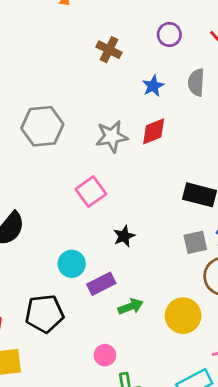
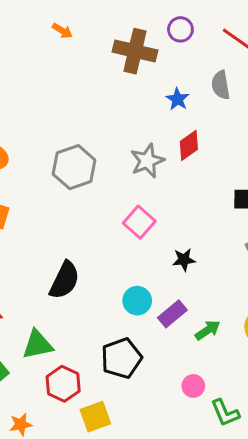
purple circle: (169, 35) -> (180, 29), moved
brown cross: (109, 50) -> (135, 51), moved, size x1.6
black star: (124, 236) -> (184, 260), turned 30

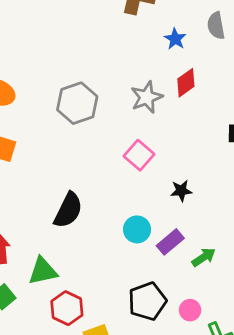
black pentagon: (121, 358) -> (147, 301), moved

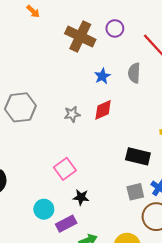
gray star: (147, 97) -> (72, 114), size x0.7
pink square: (139, 155) -> (65, 169), moved
black star: (181, 191) -> (81, 197), moved

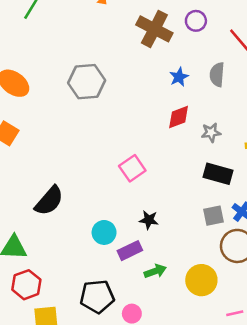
gray hexagon: (20, 107) -> (87, 82), moved
gray star: (72, 114) -> (211, 132), moved
pink square: (65, 169) -> (132, 168), moved

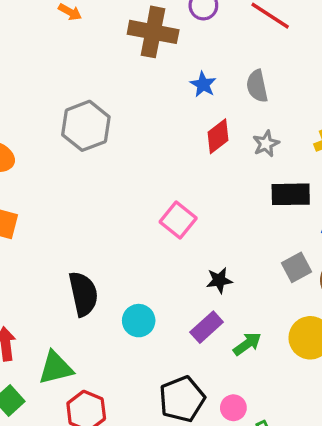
gray semicircle: (217, 75) -> (257, 86), moved
black semicircle: (49, 201) -> (83, 294), turned -36
gray square: (213, 216) -> (296, 267), moved
cyan circle: (104, 232) -> (139, 321), moved

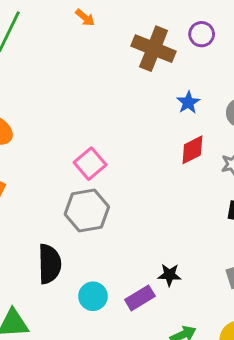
gray hexagon: (86, 126) -> (87, 211), moved
pink square: (178, 220) -> (90, 164), moved
purple rectangle: (207, 327) -> (140, 298), moved

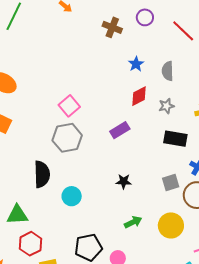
brown cross: (154, 49) -> (112, 27), size x0.7
purple rectangle: (140, 298) -> (120, 130), moved

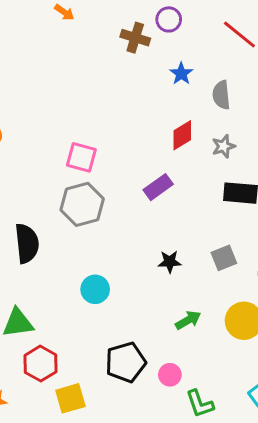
purple circle: (145, 17) -> (169, 19), moved
blue star: (136, 64) -> (181, 74), moved
pink square: (69, 106) -> (81, 157), turned -30
black semicircle: (42, 174) -> (27, 243), moved
gray square: (171, 182) -> (224, 258), moved

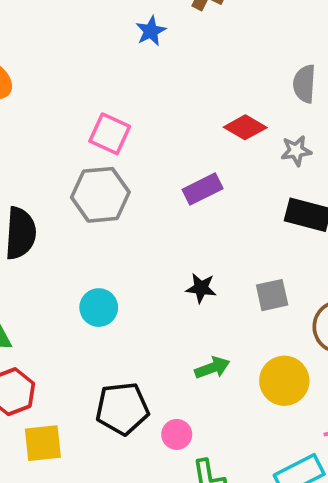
blue star: (181, 74) -> (151, 31), moved
red diamond: (182, 135) -> (245, 127), turned 52

